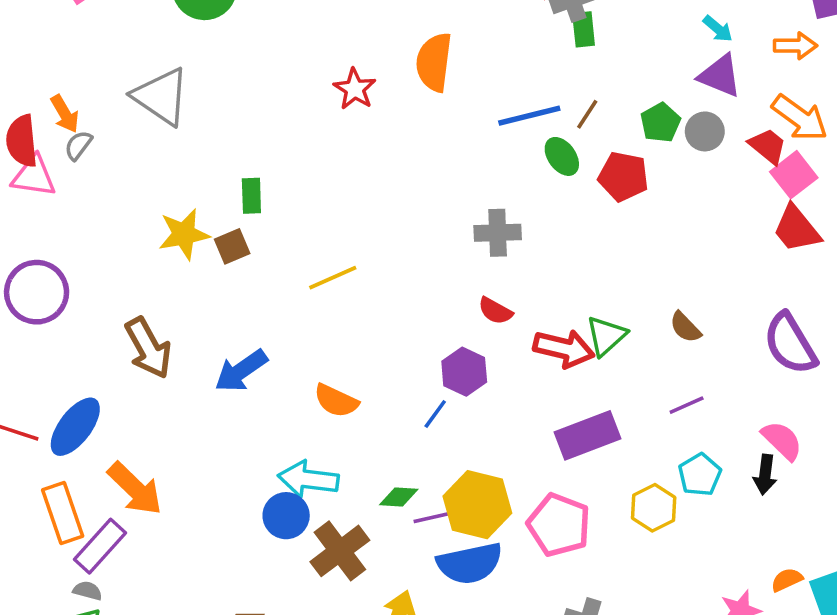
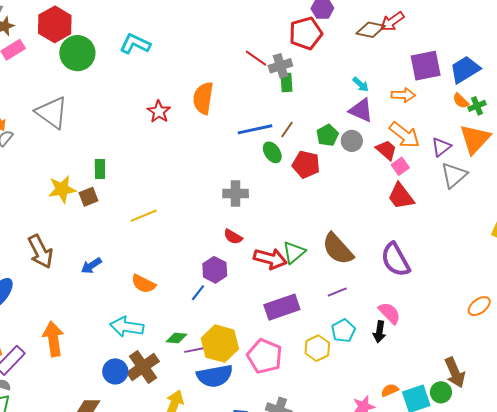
pink square: (794, 175) -> (400, 166), size x0.7
brown semicircle: (685, 327) -> (338, 249), size x1.8
blue arrow: (241, 371) -> (91, 266), size x0.7
orange arrow: (135, 489) -> (53, 339), moved, turned -144
blue circle: (286, 516) -> (115, 371), moved

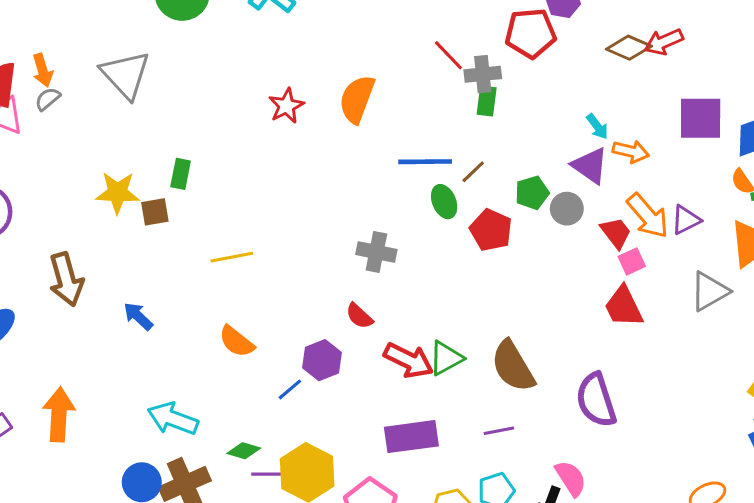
orange arrow: (403, 95) -> (631, 151), moved
purple triangle: (441, 147) -> (686, 220), moved
blue arrow: (91, 266) -> (138, 316), turned 65
orange semicircle: (143, 284) -> (237, 341), moved

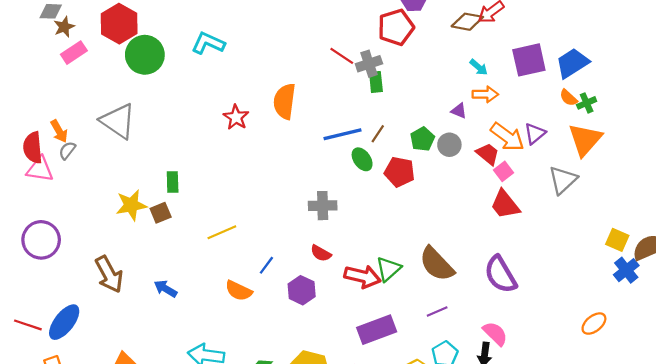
cyan arrow: (597, 126) -> (479, 67), moved
purple triangle: (590, 166) -> (459, 111), size x0.6
blue line: (290, 389) -> (266, 265), moved

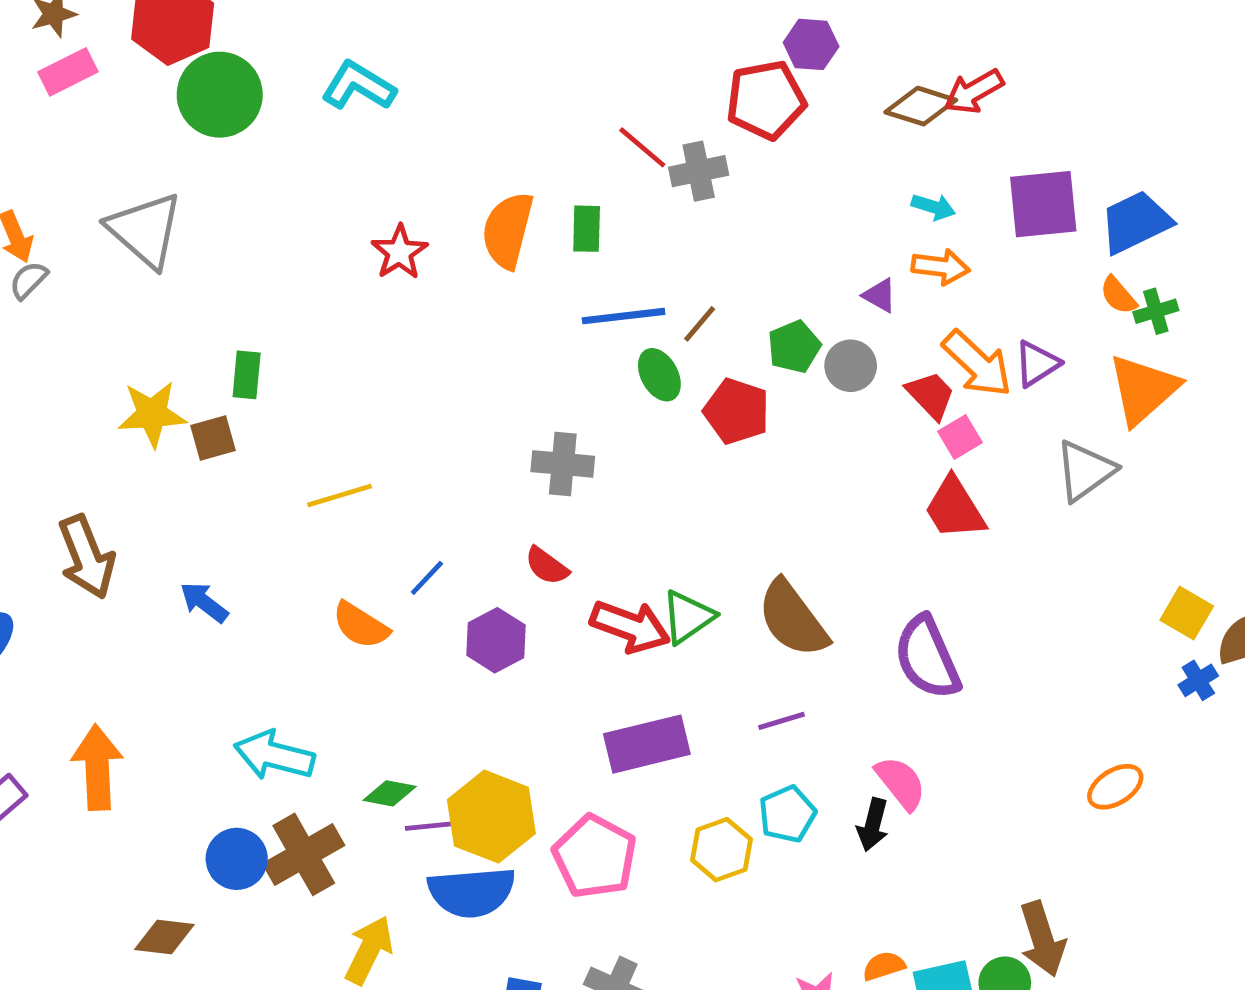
cyan arrow: (479, 67) -> (933, 207), turned -30
green rectangle: (376, 82) -> (587, 229), moved
blue cross: (626, 270) -> (1198, 680), size x0.7

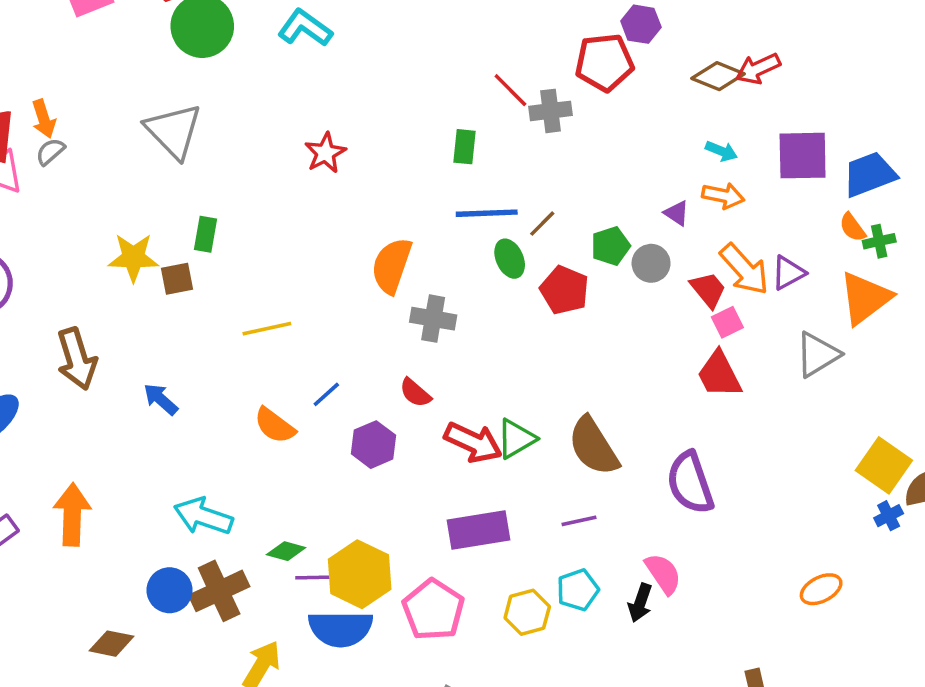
gray triangle: (145, 230) -> (174, 131), moved
orange semicircle: (508, 230) -> (392, 266), moved
yellow square: (1187, 613) -> (884, 465), size x1.4

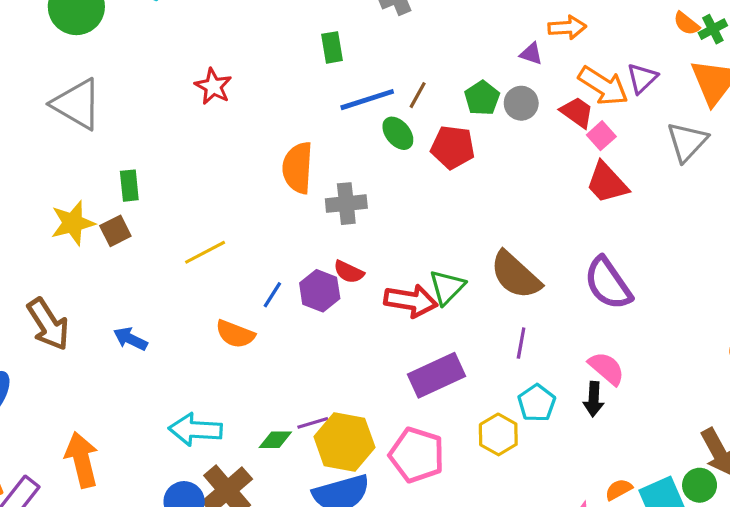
purple hexagon: (374, 445) -> (320, 291), moved
purple line: (579, 521) -> (521, 343), turned -52
purple line: (313, 577) -> (313, 423), moved

